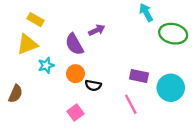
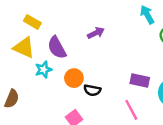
yellow triangle: (27, 44) -> (24, 48), turned 45
purple semicircle: (74, 44) -> (57, 48), moved

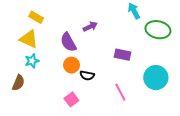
purple semicircle: (57, 48) -> (68, 42), moved
cyan star: (43, 70) -> (32, 61), moved
purple rectangle: (140, 81) -> (123, 55), moved

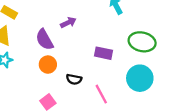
green ellipse: (158, 30) -> (142, 42), moved
black semicircle: (87, 75) -> (74, 79), moved

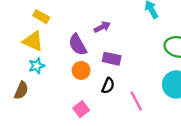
purple rectangle: (103, 53) -> (112, 59), moved
black semicircle: (74, 79) -> (108, 86), turned -77

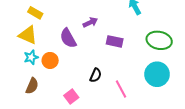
purple rectangle: (112, 59) -> (115, 41), moved
orange circle: (81, 70) -> (50, 60), moved
brown semicircle: (21, 90) -> (32, 86), moved

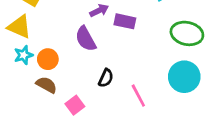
purple semicircle: (68, 38) -> (86, 39), moved
purple rectangle: (115, 41) -> (125, 21), moved
brown semicircle: (32, 86) -> (46, 85), moved, turned -84

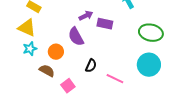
orange circle: (48, 59) -> (56, 52), moved
pink line: (138, 96) -> (115, 79), turned -36

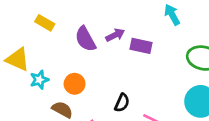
yellow triangle: (27, 28) -> (18, 59), moved
purple semicircle: (76, 37) -> (85, 39), moved

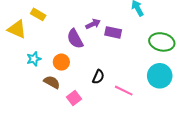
purple semicircle: (85, 39) -> (75, 39), moved
yellow triangle: (18, 59) -> (17, 29), moved

